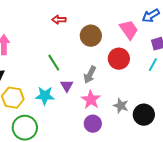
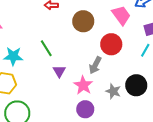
gray arrow: (90, 75) -> (95, 65), moved
cyan star: (45, 96) -> (13, 56), moved
black circle: (144, 115) -> (136, 85), moved

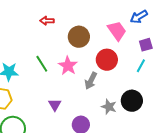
purple triangle: (59, 71) -> (55, 105), moved
pink star: (83, 85) -> (68, 66), moved

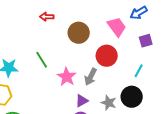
pink star: (68, 66) -> (67, 77), moved
cyan line: (141, 66) -> (139, 71), moved
purple triangle: (55, 105) -> (82, 101), moved, turned 32

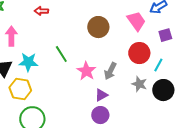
red arrow: (47, 17) -> (41, 11), moved
red circle: (107, 56) -> (139, 53), moved
black circle: (132, 97) -> (163, 90), moved
gray star: (109, 103) -> (139, 84), moved

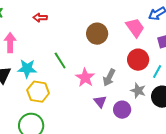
yellow hexagon: (20, 89) -> (38, 92), moved
purple triangle: (101, 95) -> (100, 102), turned -40
purple circle: (100, 115) -> (122, 110), moved

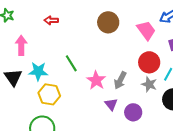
brown circle: (97, 34) -> (108, 22), moved
gray star: (138, 91) -> (149, 84), moved

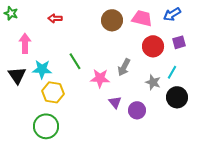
pink trapezoid: (146, 30) -> (142, 18), moved, turned -40
red circle: (149, 62) -> (153, 46), moved
pink star: (96, 80) -> (100, 78), turned -30
gray arrow: (120, 80) -> (124, 67), moved

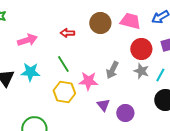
red arrow: (55, 18) -> (67, 33), moved
pink arrow: (25, 43) -> (27, 40), moved, turned 72
gray star: (153, 82) -> (141, 71), moved
yellow hexagon: (53, 92) -> (64, 92), moved

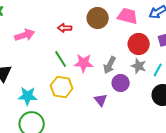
cyan star: (30, 72) -> (28, 96), moved
pink star: (88, 81) -> (84, 63), moved
purple circle: (125, 113) -> (121, 83), moved

